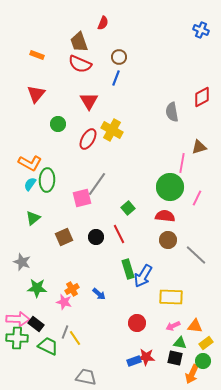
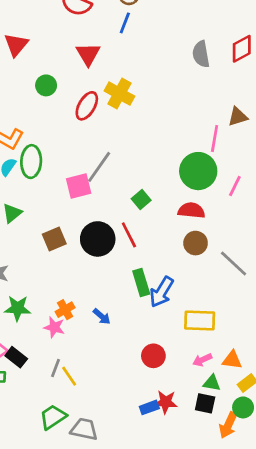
gray semicircle: (172, 112) -> (201, 54), moved
black circle: (96, 237) -> (98, 239), size x1.6
green trapezoid: (48, 346) -> (53, 417), moved, turned -60

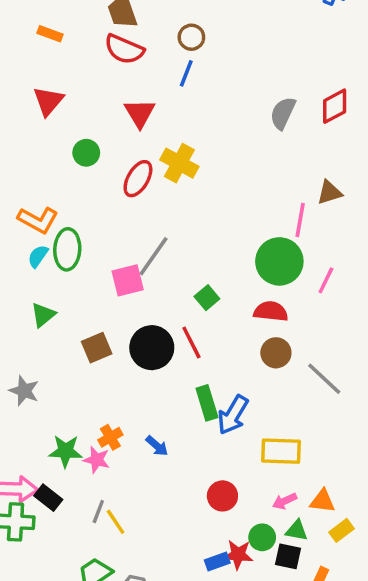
gray semicircle: (201, 54) -> (283, 113), turned 35
green star: (18, 308) -> (66, 451), moved
green circle: (243, 407) -> (262, 537), moved

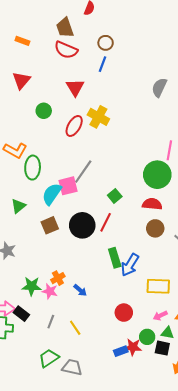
cyan semicircle: (38, 256) -> (52, 194), moved, size x1.6
red line: (191, 342) -> (106, 222), turned 54
blue arrow: (157, 446) -> (80, 290), moved
yellow line: (116, 522) -> (75, 328), moved

